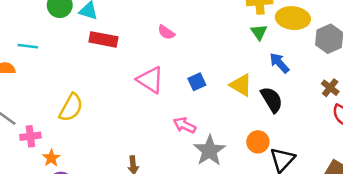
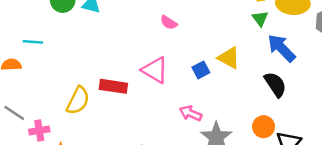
red rectangle: (103, 39) -> (113, 86), moved
blue arrow: (279, 63) -> (281, 48), size x1.4
yellow triangle: (241, 85) -> (229, 58), moved

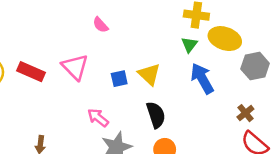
black semicircle: (275, 84) -> (156, 115), moved

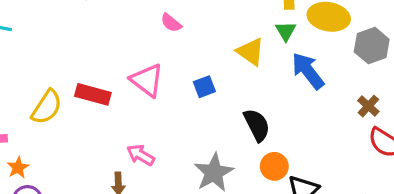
yellow triangle: (149, 74) -> (251, 52), moved
pink arrow: (98, 118) -> (141, 155), moved

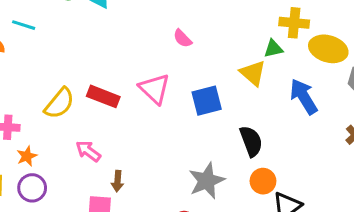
green triangle: (286, 31) -> (273, 49), moved, turned 42
blue square: (204, 87) -> (207, 101), size x1.5
pink arrow: (141, 155) -> (88, 151), moved

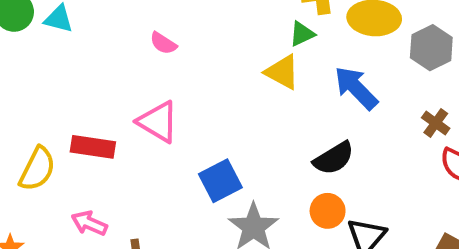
pink semicircle: (182, 38) -> (163, 43), moved
blue square: (207, 101) -> (220, 181), moved
black semicircle: (251, 141) -> (334, 158), moved, turned 92

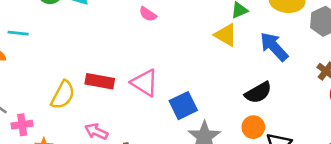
pink triangle: (158, 122) -> (144, 83), moved

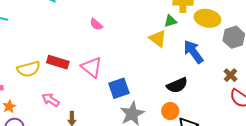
pink semicircle: (148, 14) -> (96, 24), moved
yellow semicircle: (63, 95) -> (29, 69), turned 40

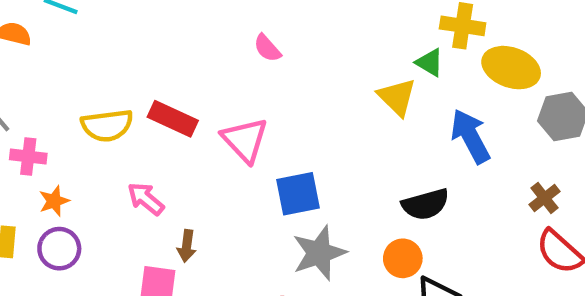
green triangle: (170, 21) -> (430, 63), turned 40

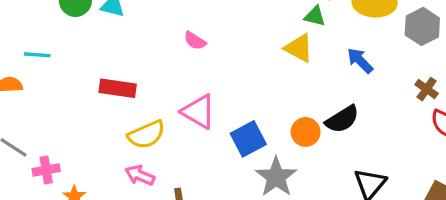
red rectangle: (173, 119) -> (118, 88), moved
yellow semicircle: (107, 125) -> (146, 135), moved
blue arrow: (470, 136) -> (360, 61), size x0.7
orange circle: (403, 258) -> (306, 132), moved

